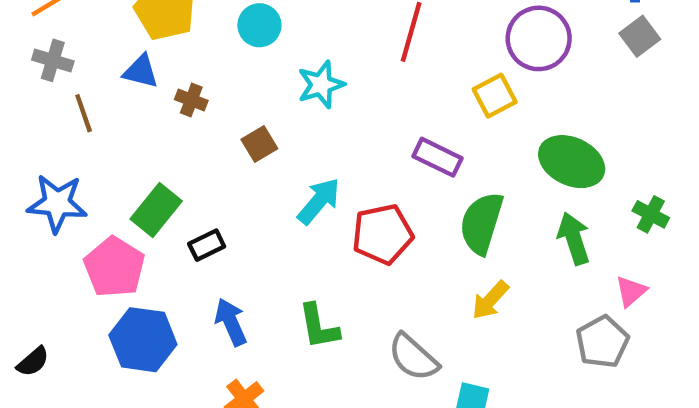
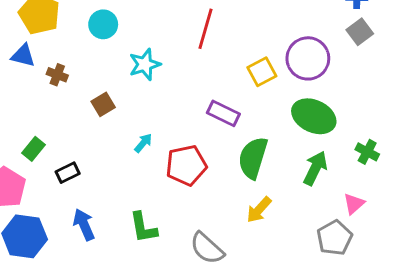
purple circle: (539, 38) -> (308, 58), moved
cyan arrow: (319, 201) -> (143, 143), size x0.6
green rectangle: (156, 210) -> (33, 149), size x0.7
green arrow: (574, 239) -> (315, 168), turned 44

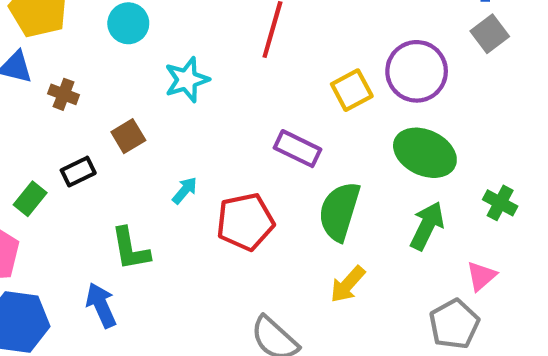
black rectangle: (68, 173) -> (78, 172), moved
green L-shape: (143, 228) -> (130, 249), moved

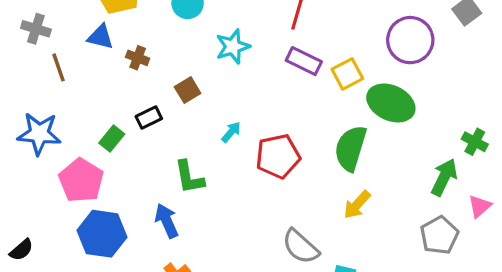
yellow square: (352, 90) -> (347, 74), moved
purple rectangle: (298, 149) -> (304, 61), moved
green ellipse: (425, 153) -> (391, 103), moved
green arrow: (427, 226) -> (444, 177), moved
pink triangle: (481, 276) -> (480, 206), moved

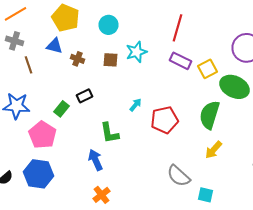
brown square: (188, 90) -> (110, 60), moved, turned 35
blue hexagon: (102, 234) -> (38, 174), moved

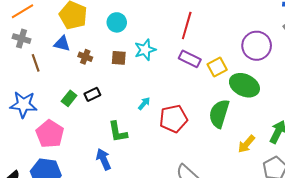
green rectangle: (62, 109) -> (69, 98), moved
yellow arrow: (214, 150) -> (246, 144), moved

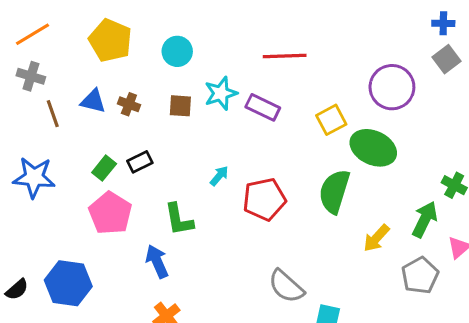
red line: (187, 25) -> (285, 56), turned 72
blue triangle: (62, 44) -> (93, 101), moved
purple rectangle: (190, 59) -> (263, 107), moved
pink pentagon: (50, 134) -> (110, 213), moved

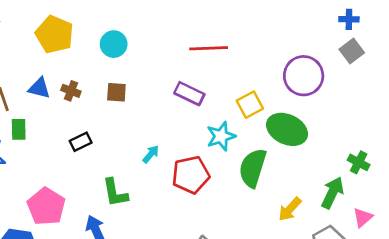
cyan star: (221, 93) -> (221, 136), moved
green rectangle: (104, 168) -> (19, 129), moved, turned -40
pink pentagon: (110, 213) -> (46, 206), moved

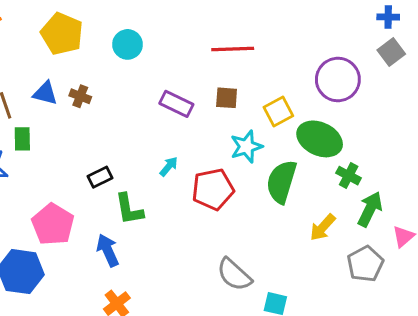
brown square: (116, 92) -> (227, 98), moved
purple rectangle: (189, 94) -> (176, 104), moved
black rectangle: (81, 142) -> (100, 177), moved
green cross: (359, 162) -> (349, 176), moved

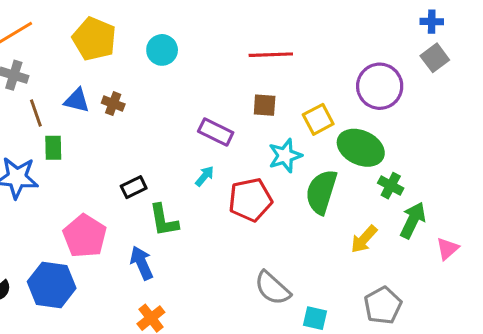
purple rectangle: (176, 104) -> (216, 132), moved
gray pentagon: (365, 264) -> (383, 305), moved

